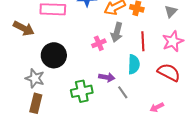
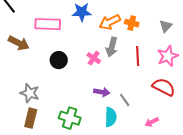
pink cross: (99, 43) -> (94, 58), turned -32
black circle: (54, 55) -> (59, 60), moved, size x0.7
cyan semicircle: (134, 64) -> (111, 117), moved
green cross: (82, 91) -> (70, 118), moved, turned 30
gray line: (123, 92) -> (125, 100), moved

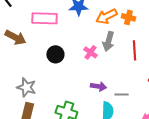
gray line: (125, 100) -> (121, 94), turned -56

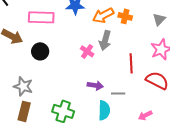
red line: (134, 50) -> (131, 63), moved
black circle: (55, 54) -> (40, 51), moved

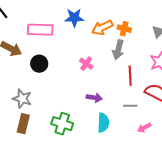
gray arrow: (105, 40) -> (118, 50), moved
gray line: (118, 93) -> (130, 106), moved

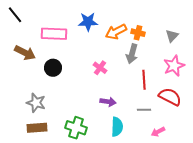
brown rectangle: (23, 124) -> (37, 128), turned 72

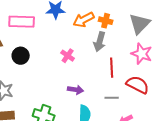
gray triangle: (172, 36) -> (140, 24), size x1.6
pink star: (174, 66) -> (142, 54), turned -30

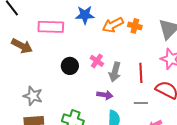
gray arrow: (100, 42) -> (115, 72), moved
black circle: (21, 56) -> (70, 66), moved

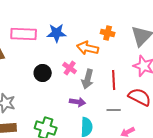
blue star: (85, 15) -> (57, 33), moved
orange arrow: (113, 25) -> (88, 48), moved, turned 40

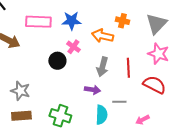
pink cross: (70, 68) -> (73, 47), moved
gray line: (114, 110) -> (119, 102), moved

